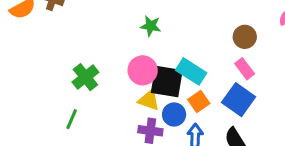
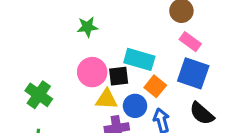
black square: (167, 82) -> (119, 76), size x0.6

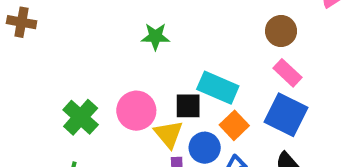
pink circle: (92, 72) -> (136, 111), moved
yellow triangle: (107, 99) -> (169, 134), turned 40

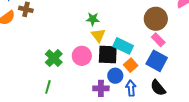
brown circle: (281, 31) -> (156, 19), size x1.5
black square: (188, 106) -> (108, 55), size x1.5
yellow triangle: (169, 134) -> (98, 35), moved

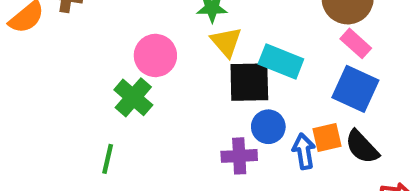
pink circle: (82, 56) -> (155, 55), moved
orange square: (131, 65) -> (327, 137), moved, turned 32
green line: (48, 87) -> (108, 159), moved

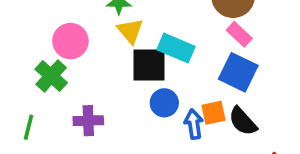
purple cross: (239, 156) -> (88, 121), moved

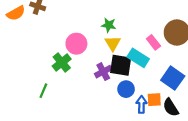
pink rectangle: (239, 34) -> (153, 42), moved
purple cross: (88, 121) -> (103, 72), moved, turned -35

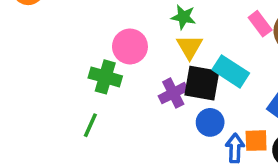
pink rectangle: (153, 42) -> (260, 24), moved
green cross: (62, 62) -> (105, 77), turned -36
green line: (43, 91) -> (90, 125), moved

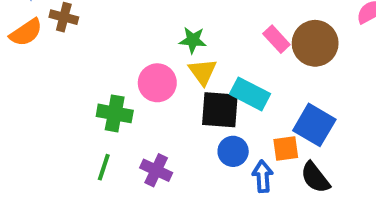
pink circle: (130, 46) -> (157, 83), moved
purple cross: (173, 93) -> (156, 170), moved, turned -32
orange square: (256, 141) -> (286, 149), moved

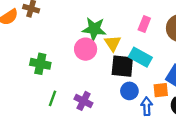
pink rectangle: (276, 39) -> (144, 24), moved, turned 63
green star: (193, 40) -> (94, 29), moved, size x1.5
green cross: (115, 113) -> (40, 64), moved

